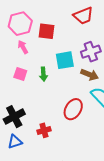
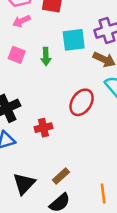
pink arrow: (23, 47) -> (21, 21), turned -88

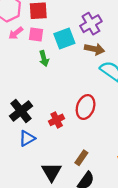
pink square: (17, 55) -> (36, 35), moved
red ellipse: (82, 102) -> (86, 107), moved

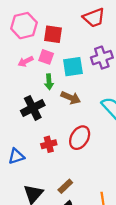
pink arrow: (16, 33) -> (26, 61), moved
brown arrow: (95, 49) -> (71, 98), moved
black cross: (21, 111) -> (33, 108), moved

